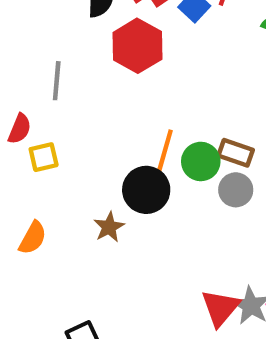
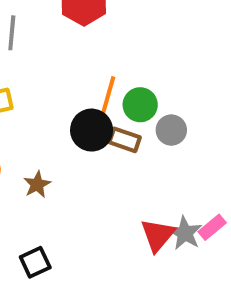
brown rectangle: (236, 153) -> (125, 140), moved
brown star: (109, 227) -> (37, 184), moved

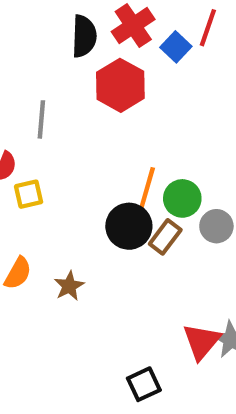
brown rectangle: (125, 140) -> (165, 237), turned -72
black square: (35, 262) -> (144, 384), moved

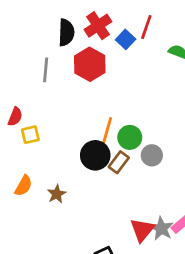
gray line: (41, 119) -> (46, 70), moved

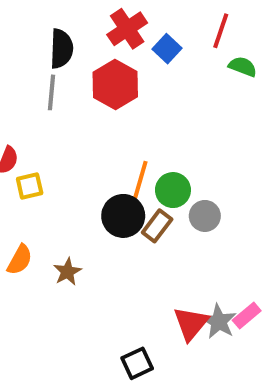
red line: (146, 27) -> (221, 31), moved
black semicircle: (66, 32) -> (61, 49), moved

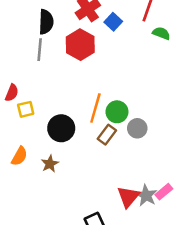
black circle: (123, 216) -> (61, 128), moved

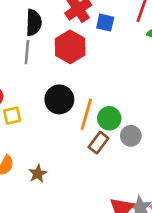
blue square: (113, 22) -> (105, 23), turned -30
black circle: (61, 128) -> (59, 99), moved

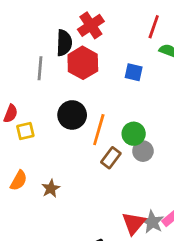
black semicircle: (34, 23) -> (64, 43), moved
blue square: (105, 23) -> (134, 72), moved
green circle: (109, 118) -> (134, 134), moved

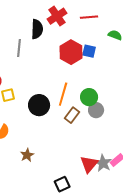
red line: (154, 27) -> (89, 17), moved, turned 66
red hexagon: (83, 63) -> (71, 52), moved
black circle: (72, 115) -> (39, 105), moved
brown star: (51, 189) -> (27, 155), moved

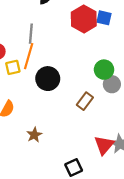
gray line: (19, 48) -> (31, 34), moved
orange line: (63, 94) -> (29, 56), moved
brown rectangle: (72, 115) -> (85, 101), moved

